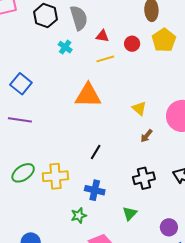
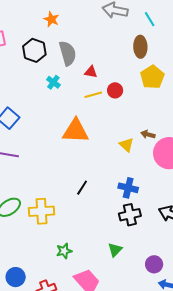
red circle: (132, 44) -> (115, 90), moved
brown arrow: (147, 136) -> (148, 134), moved, turned 64
blue cross: (95, 190) -> (128, 188), moved

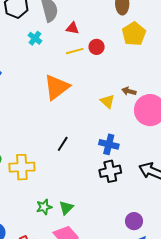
orange triangle: (76, 131) -> (57, 87), turned -40
green triangle: (115, 250) -> (66, 208), moved

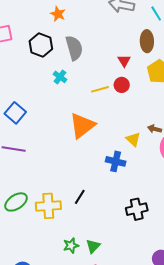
red triangle: (72, 28) -> (124, 61), moved, turned 48
black line: (63, 144) -> (80, 197), moved
blue cross: (109, 144) -> (116, 161), moved

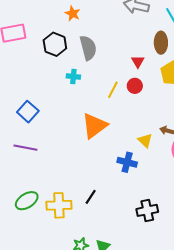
cyan cross: (60, 77) -> (73, 77), turned -32
yellow line: (100, 89) -> (113, 90), turned -48

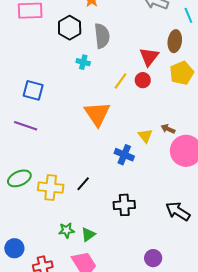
red triangle: (138, 62) -> (149, 57), size x1.5
blue square: (28, 112) -> (33, 90), turned -35
orange triangle: (94, 126) -> (97, 114), turned -36
black cross: (147, 210) -> (124, 205), moved

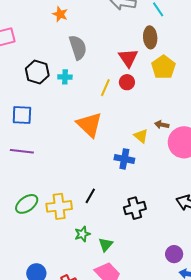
black hexagon: (70, 28) -> (37, 72), moved
green star: (66, 230) -> (82, 234), moved

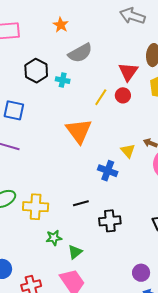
orange star: (60, 14) -> (61, 25), moved
gray semicircle: (78, 47) -> (80, 53), turned 70
black line: (90, 196) -> (81, 203), moved, turned 35

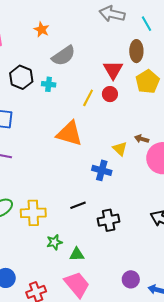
orange triangle: (79, 131) -> (69, 134), turned -32
green triangle: (75, 252) -> (77, 254), turned 42
purple circle: (141, 273) -> (131, 279), moved

